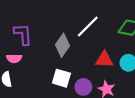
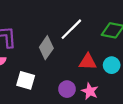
white square: (61, 78) -> (26, 80), moved

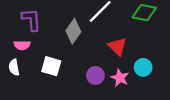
red triangle: (88, 62) -> (118, 46), turned 42
cyan circle: (112, 65) -> (143, 67), moved

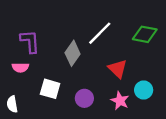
white semicircle: (14, 67) -> (12, 104), moved
purple circle: (95, 75) -> (84, 98), moved

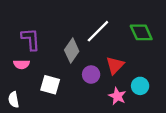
green diamond: (145, 34) -> (141, 32), turned 55
red triangle: (118, 69) -> (115, 65), turned 30
purple circle: (84, 98) -> (91, 75), moved

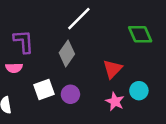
white line: (98, 31) -> (79, 19), moved
purple circle: (91, 75) -> (70, 94), moved
white square: (50, 85) -> (44, 89), turned -36

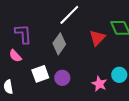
pink semicircle: (14, 68) -> (15, 56), turned 48
red triangle: (113, 69) -> (97, 38), moved

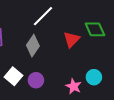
white square: (40, 74) -> (14, 76), turned -30

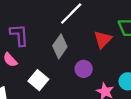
purple circle: (36, 80) -> (84, 69), moved

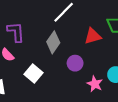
red triangle: (103, 39) -> (93, 36), turned 30

